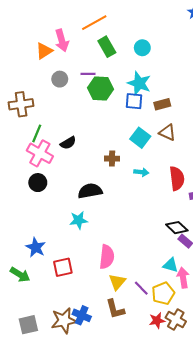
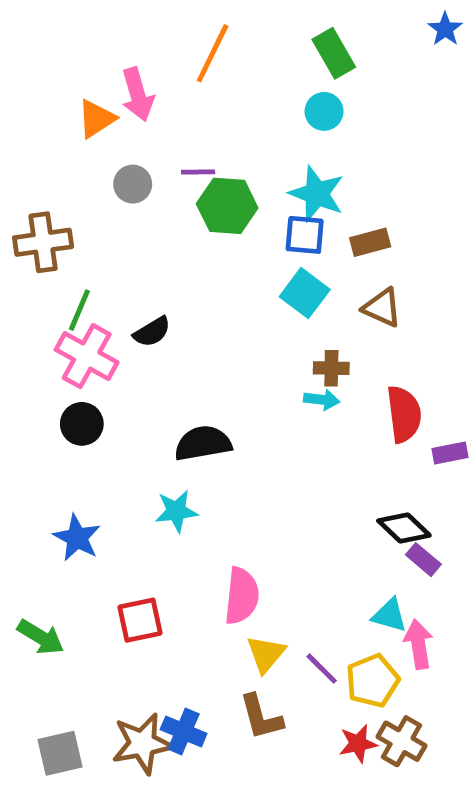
orange line: (94, 23) -> (213, 53), turned -35
green rectangle: (107, 47) -> (334, 53), moved
cyan square: (140, 138) -> (305, 293), moved
brown cross: (112, 159) -> (331, 368), moved
blue star: (36, 247) -> (77, 538), moved

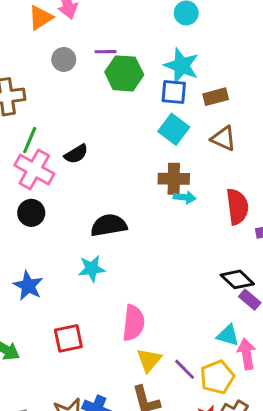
brown cross: (331, 368) -> (174, 179), moved, size x1.4

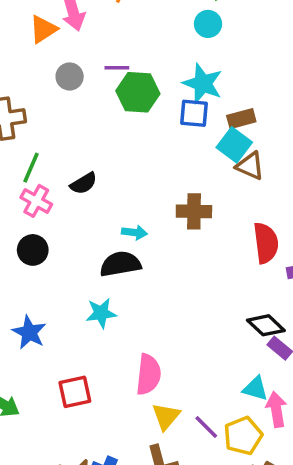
cyan square: (174, 129) -> (234, 145), moved
pink cross: (34, 169) -> (36, 201), size x0.7
cyan arrow: (185, 197) -> (134, 232), moved

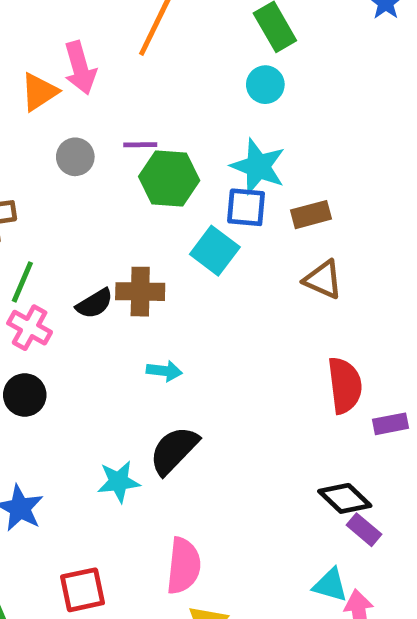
cyan square: (234, 145) -> (215, 251), moved
brown cross: (194, 211) -> (140, 292), moved
black semicircle: (120, 264) -> (174, 450), moved, turned -36

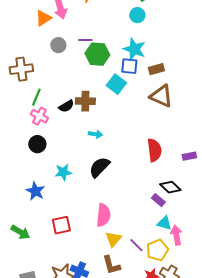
brown triangle: (323, 279) -> (161, 96), size x1.4
red semicircle: (345, 385) -> (154, 150), moved
cyan star: (119, 482) -> (63, 172), moved
purple rectangle: (364, 530) -> (158, 200), moved

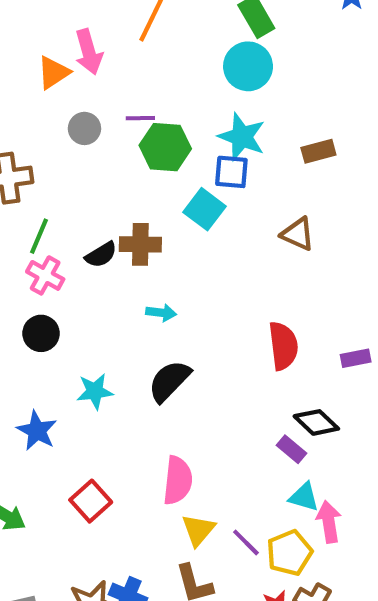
cyan circle: (137, 15) -> (248, 66), size x1.5
brown rectangle: (156, 69) -> (318, 151), moved
brown triangle: (161, 96) -> (298, 234), size x0.7
red square: (61, 225) -> (91, 501), turned -30

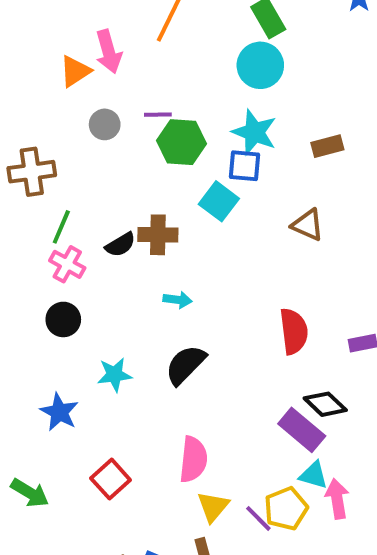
purple rectangle: (291, 449) -> (302, 430), size x1.6
yellow pentagon: (289, 553) -> (286, 509), moved

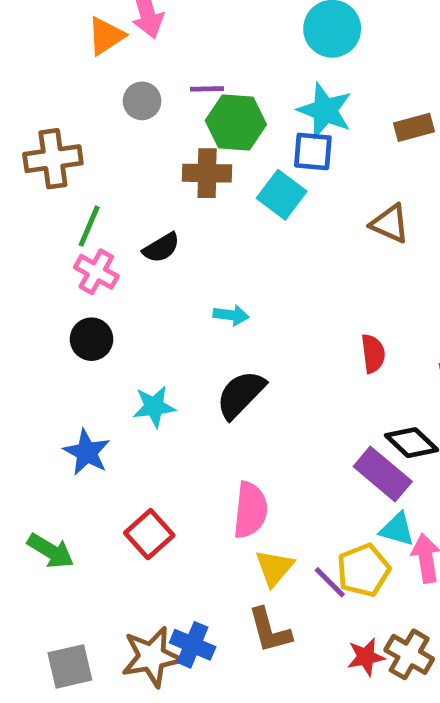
brown cross: (158, 235) -> (207, 173), moved
red semicircle: (294, 331) -> (373, 354), size x0.7

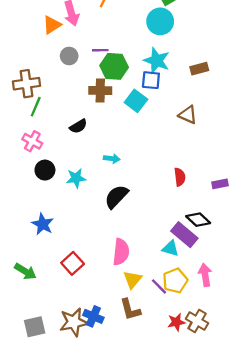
green line: (89, 226) -> (36, 107), moved
pink cross: (96, 272) -> (32, 141), moved
cyan star: (154, 407) -> (76, 178), moved
cyan triangle: (397, 529) -> (171, 248), moved

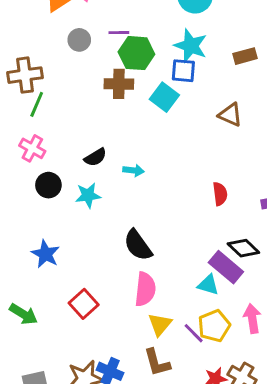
black semicircle: (78, 126) -> (95, 157), moved
black semicircle: (116, 197) -> (138, 245), moved, turned -80

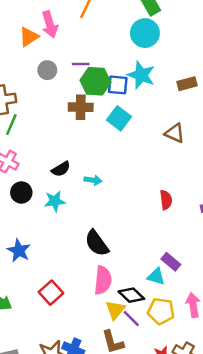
blue square: (183, 71) -> (118, 85), moved
black diamond: (243, 248) -> (131, 295), moved
purple rectangle: (226, 267) -> (171, 262), size x0.7
yellow pentagon: (214, 326) -> (161, 311), turned 30
purple line: (194, 333) -> (131, 319), moved

